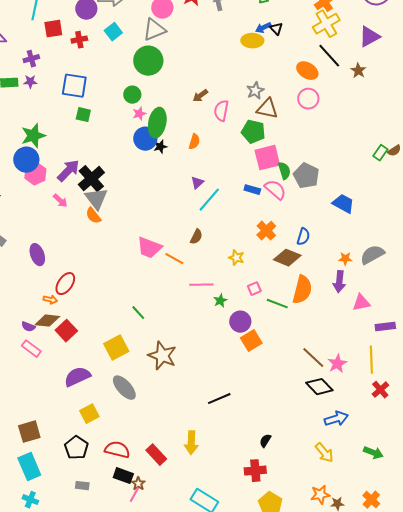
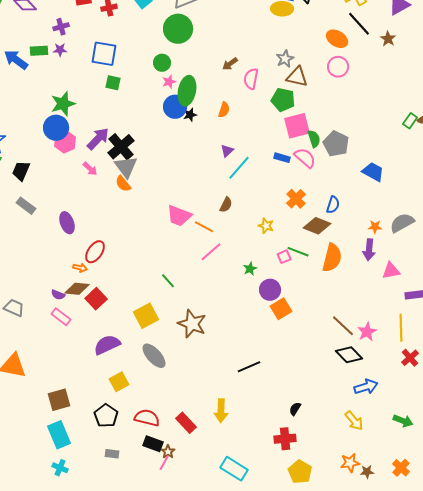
pink line: (201, 285) -> (211, 252), moved, turned -40
green line: (277, 304) -> (298, 252), moved

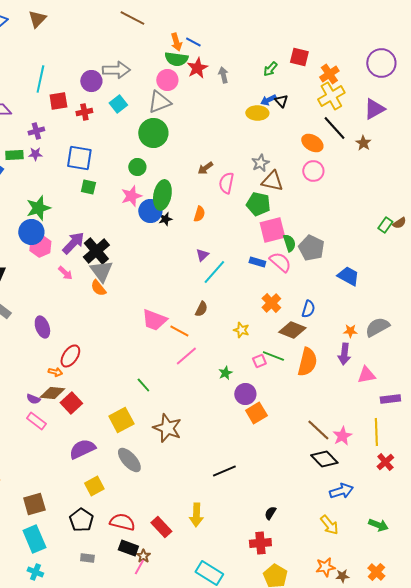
pink star: (169, 82) -> (131, 196), moved, size x1.5

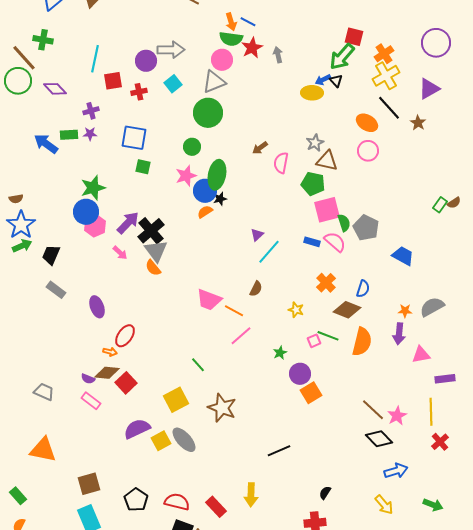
green arrow: (270, 69) -> (342, 57), moved, size x1.8
orange semicircle: (199, 214) -> (205, 212), moved, turned -140
yellow square: (94, 486) -> (161, 441), moved

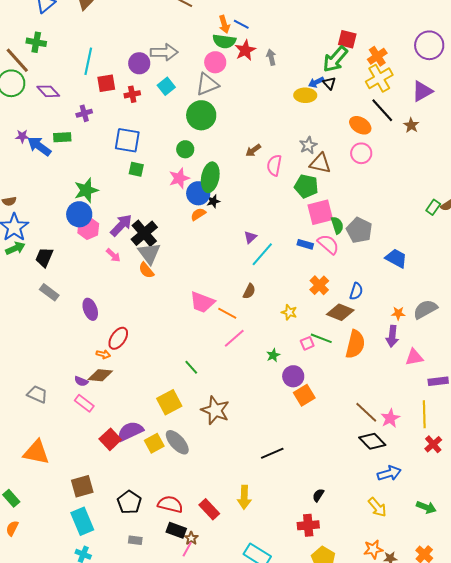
purple star: (90, 134) -> (22, 136), moved
red square: (126, 383) -> (110, 439), moved

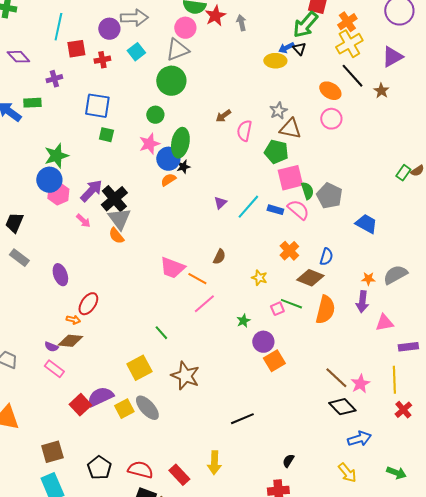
cyan line: (262, 254) -> (248, 207), moved

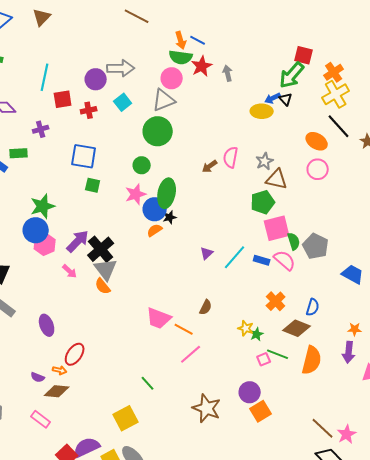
pink semicircle: (244, 131) -> (231, 157), moved
green pentagon: (276, 152) -> (263, 202), turned -30
green star: (243, 321) -> (257, 334), moved
purple semicircle: (51, 347) -> (38, 377), moved
brown star: (185, 376) -> (207, 408), moved

